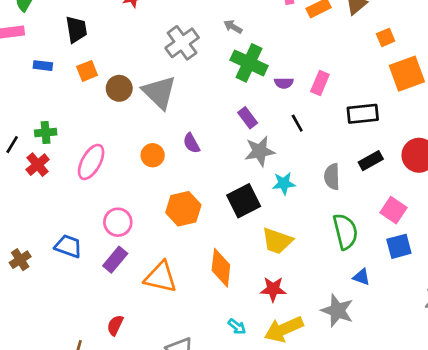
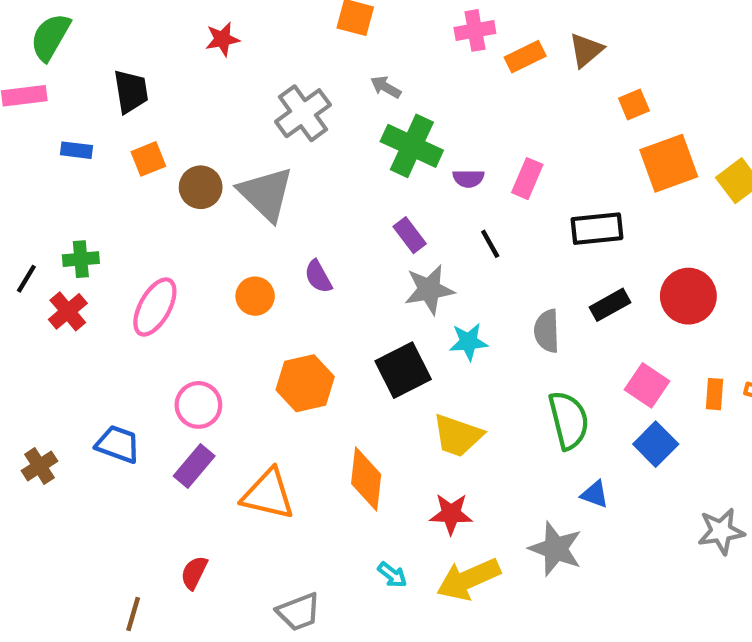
blue square: (399, 246) -> (656, 444), turned -30

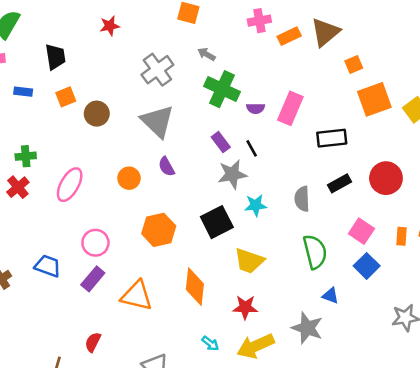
brown triangle: (586, 50) -> (325, 32), size x1.4
pink rectangle: (527, 179) -> (290, 108), size x1.4
gray triangle: (266, 194) -> (157, 121), moved
black line: (490, 244) -> (252, 148), moved

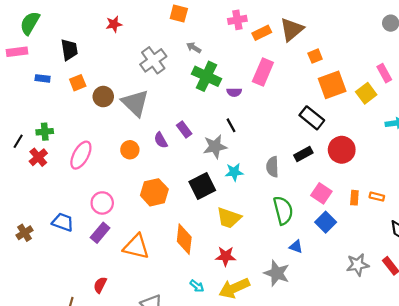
pink rectangle: (290, 108) -> (263, 72), moved
gray triangle: (157, 121) -> (135, 103), moved
black rectangle: (332, 138) -> (312, 118), moved, turned 45
purple rectangle: (221, 142) -> (184, 130), moved

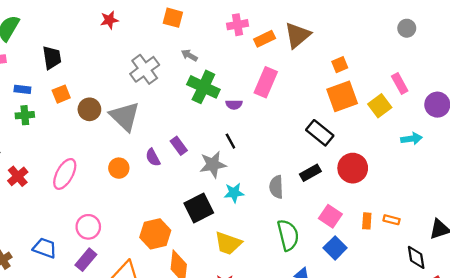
red star: (114, 24) -> (109, 20), moved
orange square: (315, 56) -> (340, 65), moved
green cross: (45, 132) -> (25, 115), moved
orange hexagon: (154, 192) -> (155, 234), moved

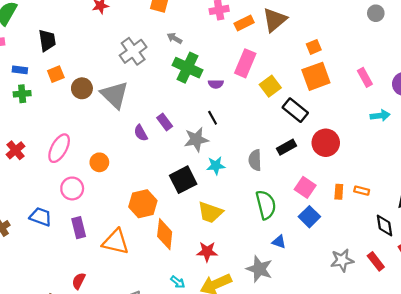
pink rectangle: (400, 83) -> (365, 77), moved
yellow square: (380, 106) -> (270, 86), moved
orange circle: (119, 168) -> (99, 162), moved
pink circle: (88, 227) -> (72, 188), moved
purple rectangle: (86, 260) -> (79, 228), turned -54

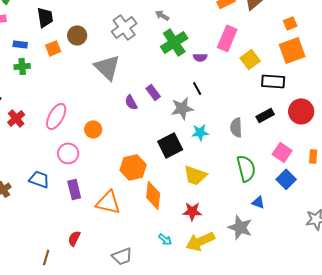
green cross: (188, 68) -> (174, 42), turned 32
brown circle: (82, 88) -> (77, 35), moved
black rectangle: (295, 110) -> (273, 81), turned -35

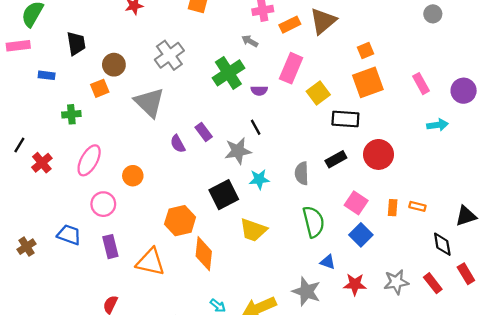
gray arrow: (162, 15) -> (250, 41), moved
orange square: (53, 48) -> (100, 88), moved
green cross: (22, 66) -> (71, 114), moved
red star: (192, 211) -> (355, 284), moved

